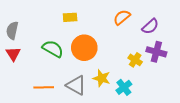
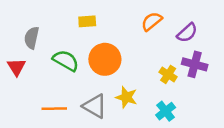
gray semicircle: (12, 30) -> (32, 38), moved
cyan cross: (124, 87) -> (166, 111), moved

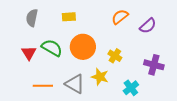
gray semicircle: (32, 38) -> (32, 18), moved
purple cross: (195, 64) -> (154, 65), moved
red triangle: (16, 67) -> (29, 53), moved
yellow cross: (168, 74) -> (115, 56), moved

